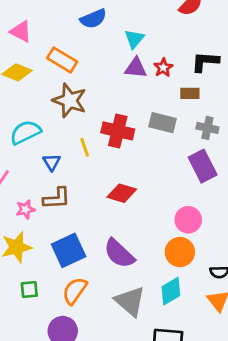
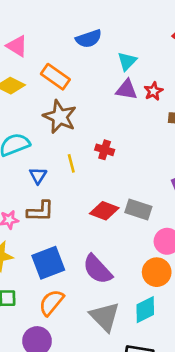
gray rectangle: (163, 123) -> (138, 209), moved
red cross: (118, 131) -> (105, 150), size x0.6

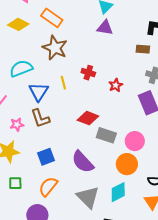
red star: (153, 91) -> (116, 85), moved
blue triangle: (38, 176) -> (39, 92), size x1.5
gray rectangle: (138, 209) -> (106, 135), moved
brown L-shape: (40, 211) -> (40, 118), turned 70
blue square: (48, 263) -> (46, 157), size x0.7

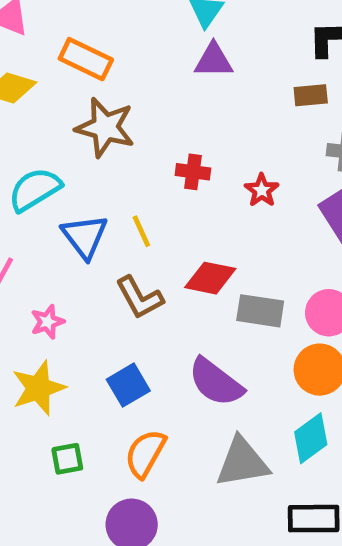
yellow line: (63, 83) -> (141, 231), moved
brown L-shape: (40, 118) -> (139, 298), moved
gray triangle: (88, 197) -> (242, 462), turned -45

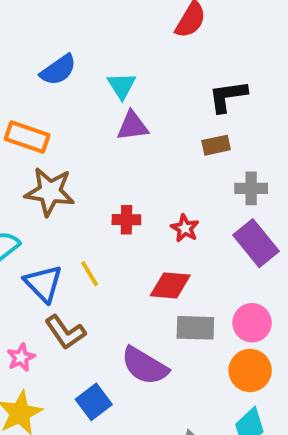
red diamond: (210, 278) -> (170, 285), moved
brown L-shape: (139, 298) -> (65, 332), moved
purple semicircle: (216, 382) -> (145, 366), moved

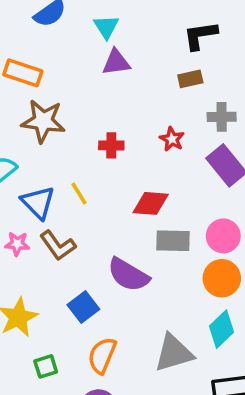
red star: (185, 228) -> (172, 139), moved
pink star: (21, 357) -> (17, 244), moved, turned 30

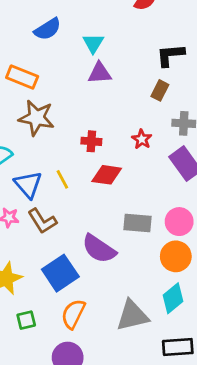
brown rectangle: (190, 79) -> (160, 90), turned -54
red diamond: (151, 203) -> (107, 175), moved
blue square: (83, 307) -> (60, 273), size x1.4

